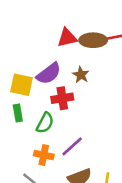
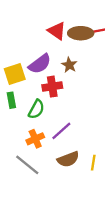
red triangle: (67, 38) -> (57, 31), turned 48
yellow square: (22, 85) -> (15, 74), turned -30
orange cross: (44, 155) -> (35, 139), turned -36

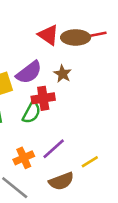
green semicircle: (36, 109) -> (32, 113), moved
yellow line: (93, 163) -> (90, 162), moved, turned 49

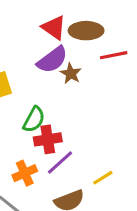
red line: (95, 35) -> (114, 55), moved
purple semicircle: (29, 72) -> (52, 60), moved
red cross: (43, 98) -> (48, 139), moved

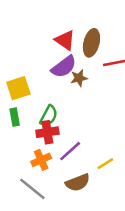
brown ellipse: (86, 31) -> (91, 43), turned -76
brown star: (71, 74) -> (79, 78), turned 30
red cross: (48, 139) -> (47, 132), moved

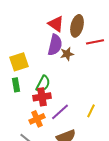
purple semicircle: (64, 67) -> (55, 45), turned -40
yellow line: (105, 164) -> (91, 111), moved, turned -32

